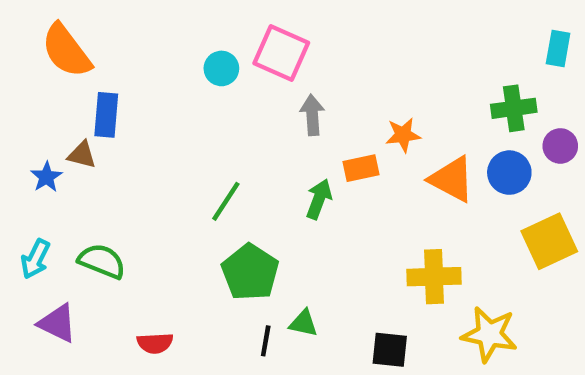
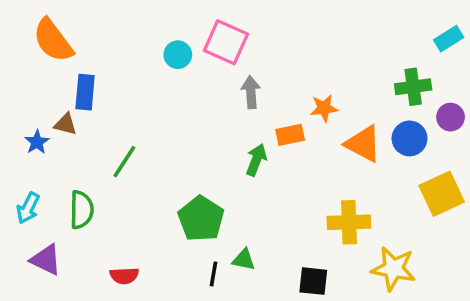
cyan rectangle: (558, 49) -> (449, 39), turned 48
green line: (226, 201) -> (124, 162), moved
green semicircle: (102, 261) -> (82, 210), turned 69

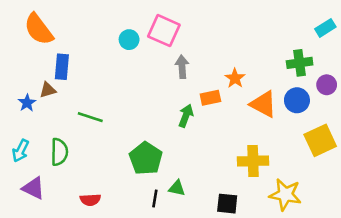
orange star: (324, 108) -> (235, 78), turned -30
brown triangle: (65, 124) -> (48, 90), turned -30
green line: (124, 162) -> (90, 117), turned 75

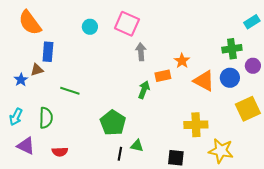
cyan circle: (129, 40) -> (90, 27), moved
red semicircle: (90, 200) -> (60, 152), moved

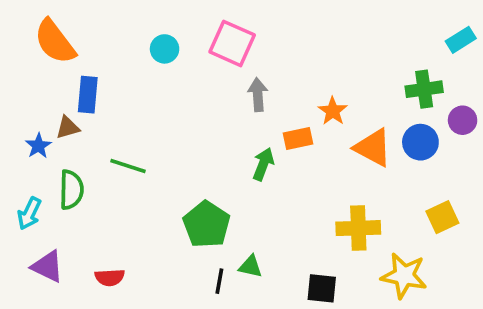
yellow square: (248, 109) -> (442, 217), moved, size x0.7
green semicircle: (46, 118) -> (71, 190), moved

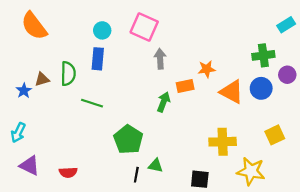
blue rectangle: (88, 95) -> (98, 59), moved
orange star: (333, 111) -> (207, 69), turned 30
green line: (128, 166) -> (92, 103), moved
green semicircle: (71, 190) -> (68, 74), moved

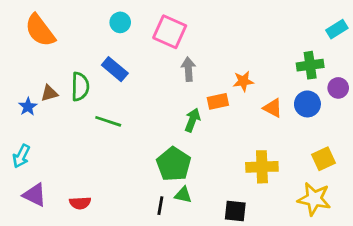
cyan circle: (102, 30) -> (120, 22), moved
blue rectangle: (98, 59) -> (115, 69), turned -55
orange triangle: (232, 92) -> (273, 108), size x0.7
green pentagon: (128, 139) -> (174, 164), moved
yellow star: (251, 171) -> (314, 199), moved

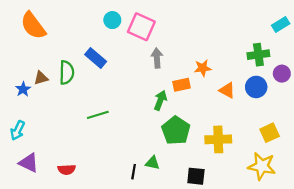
cyan circle: (120, 22) -> (112, 20), moved
green line: (108, 121) -> (98, 115), moved, turned -35
green pentagon: (174, 164) -> (176, 130), moved

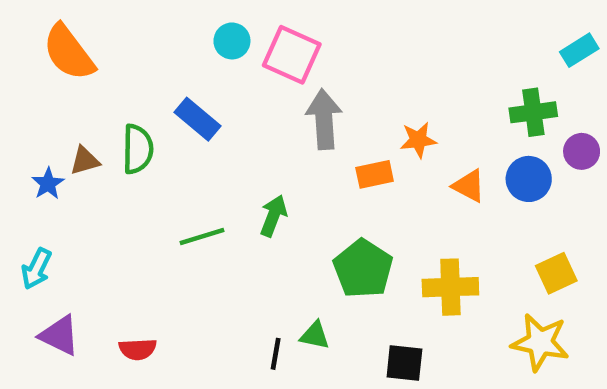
gray arrow: (157, 58) -> (324, 119), size x1.4
green arrow: (160, 100) -> (273, 216), moved

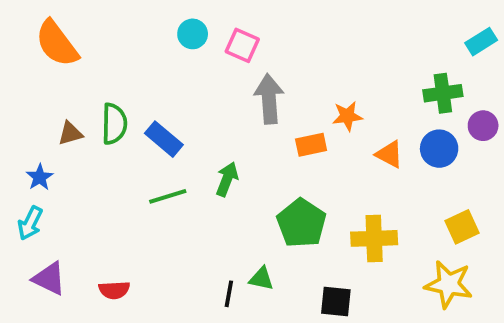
pink square: (292, 55) -> (242, 45), size x0.7
blue rectangle: (197, 119) -> (164, 139), moved
blue star: (48, 184) -> (40, 177), moved

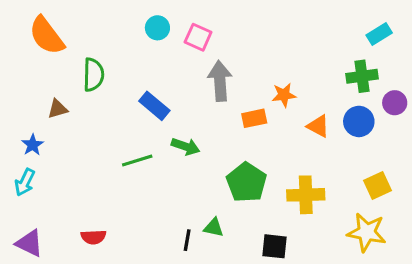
cyan rectangle: (481, 42) -> (379, 34), moved
green semicircle: (114, 124) -> (93, 75), moved
blue rectangle: (164, 139) -> (154, 106), moved
green arrow: (227, 179) -> (186, 146), turned 88
purple triangle: (49, 279) -> (29, 243), moved

